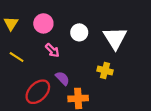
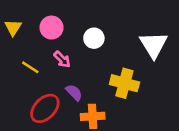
white triangle: (115, 38) -> (154, 45), moved
yellow line: (17, 57) -> (30, 67), moved
yellow cross: (105, 70) -> (124, 83), size x1.5

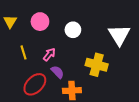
pink arrow: (62, 59) -> (49, 54), moved, turned -96
yellow line: (30, 67) -> (24, 52), turned 40

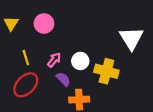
white circle: (73, 30) -> (80, 61), moved
red ellipse: (35, 84) -> (26, 85), moved

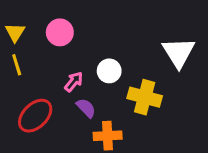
yellow line: (26, 58) -> (17, 65), moved
white circle: (80, 61) -> (109, 71), moved

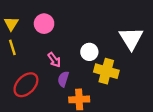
white circle: (109, 71) -> (89, 52), moved
pink arrow: (74, 82) -> (54, 60), turned 105
purple semicircle: (86, 108) -> (63, 79), turned -119

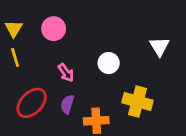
white triangle: (131, 38) -> (159, 47), size x0.7
yellow cross: (106, 71) -> (137, 102), moved
purple semicircle: (63, 79) -> (67, 104), moved

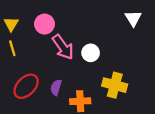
white triangle: (159, 47) -> (133, 18), moved
pink arrow: (66, 73) -> (63, 47), moved, size x1.6

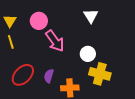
white triangle: (133, 18) -> (91, 16), moved
white circle: (91, 53) -> (88, 54), moved

